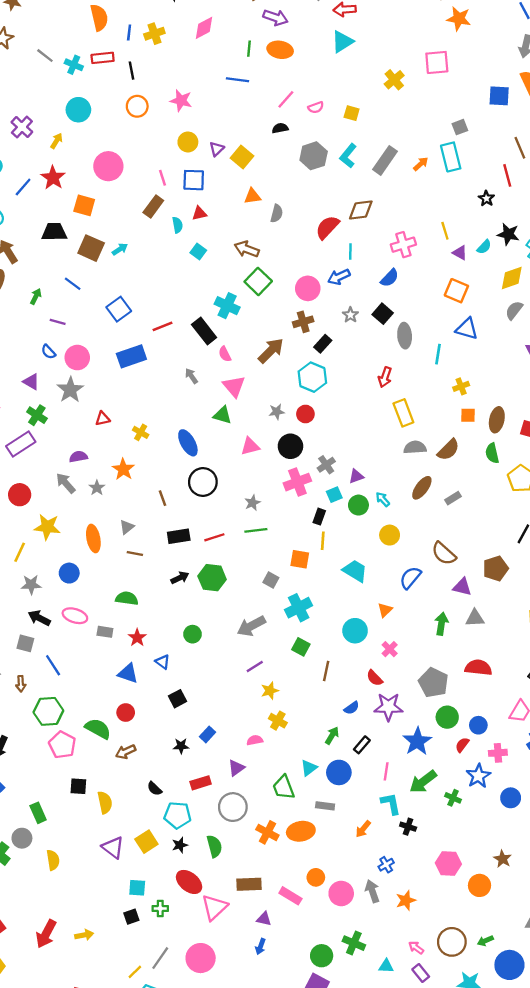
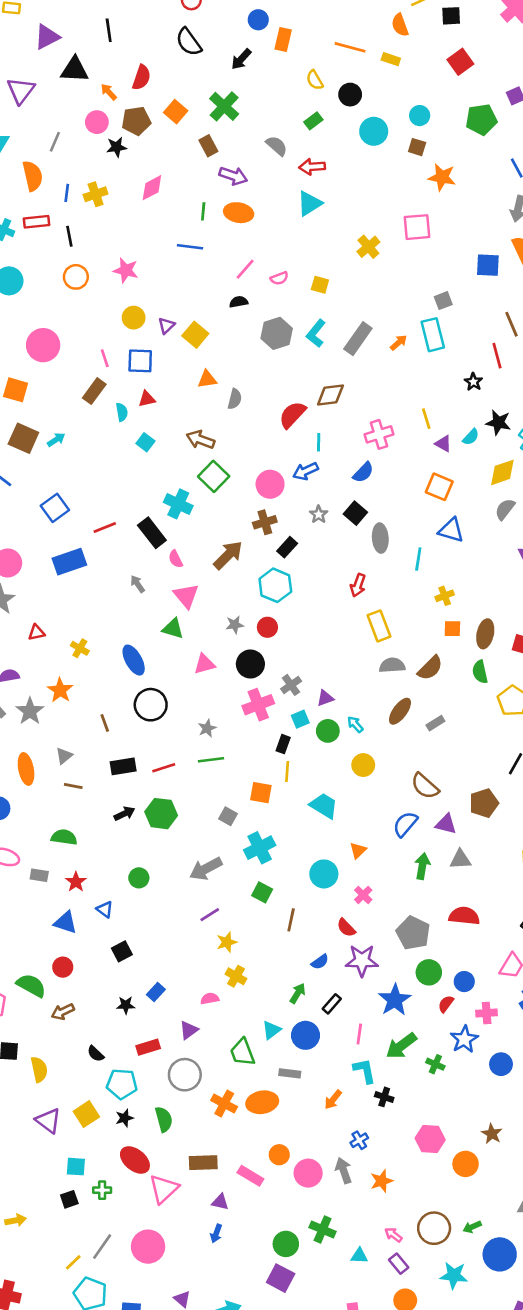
gray star: (97, 488) -> (30, 711), size x1.5
blue semicircle: (410, 578) -> (405, 824), moved

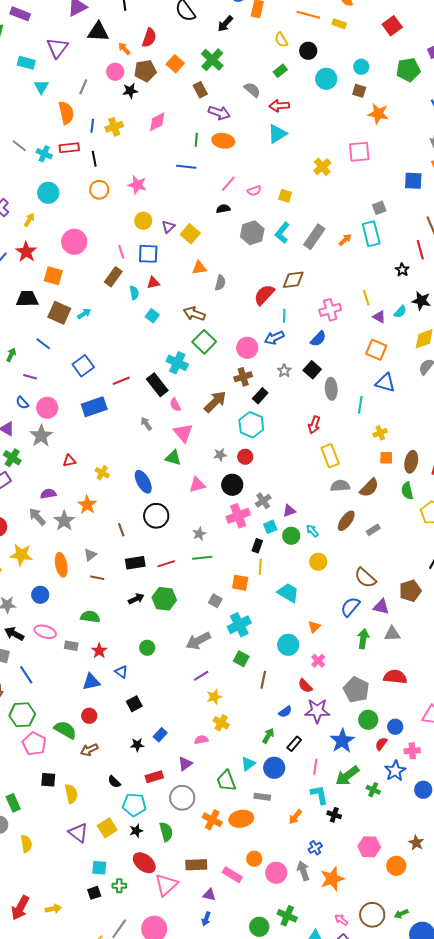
blue triangle: (65, 922) -> (91, 682), turned -30
orange star: (382, 1181) -> (332, 879), size x1.4

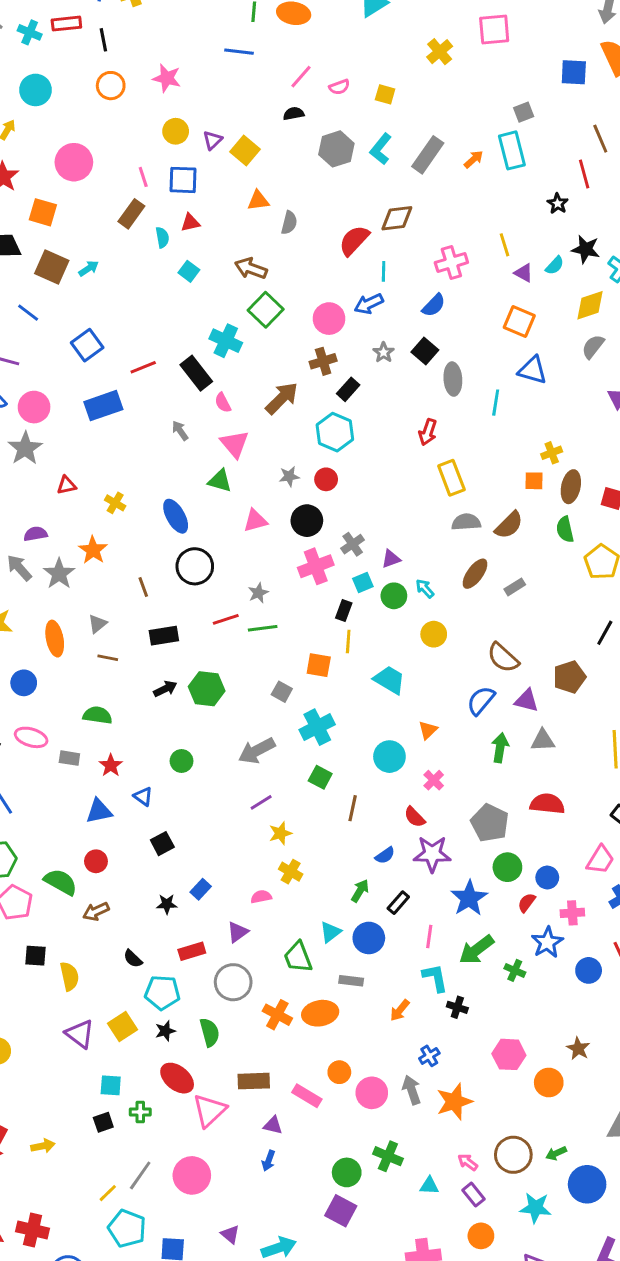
yellow cross: (380, 433) -> (552, 453), moved
red line: (166, 564) -> (226, 619), moved

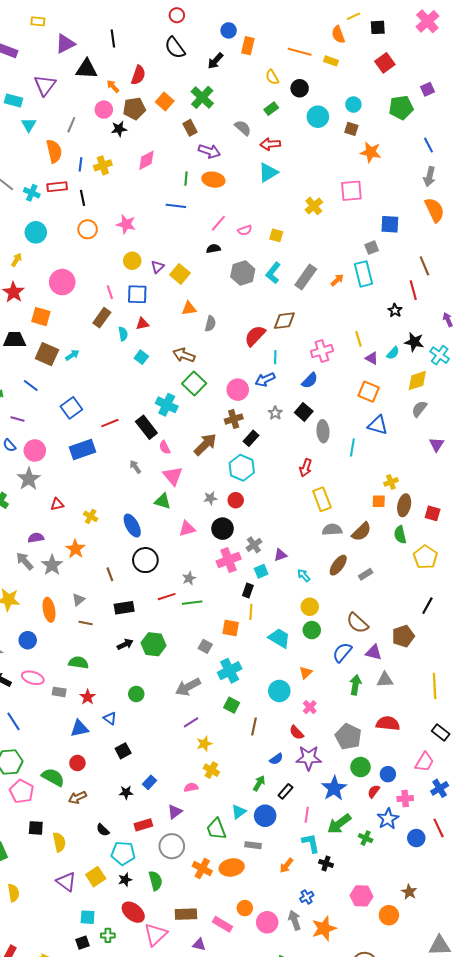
blue square: (574, 72) -> (390, 224), moved
green circle: (394, 596) -> (312, 630), moved

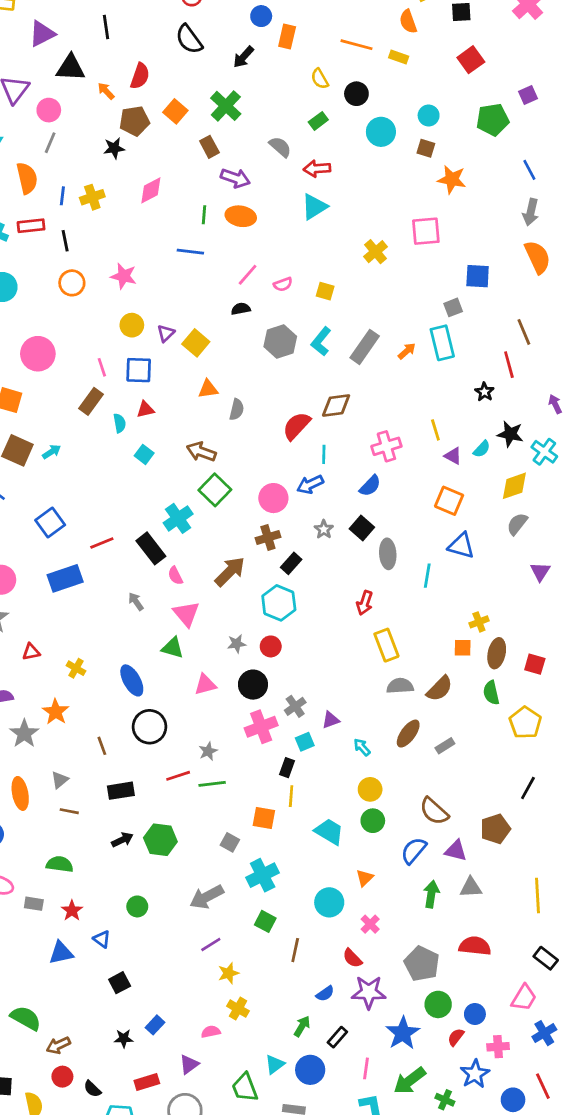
pink circle: (104, 110) -> (49, 110), moved
cyan cross: (167, 405) -> (178, 518), turned 30
red circle: (77, 763) -> (62, 1077), moved

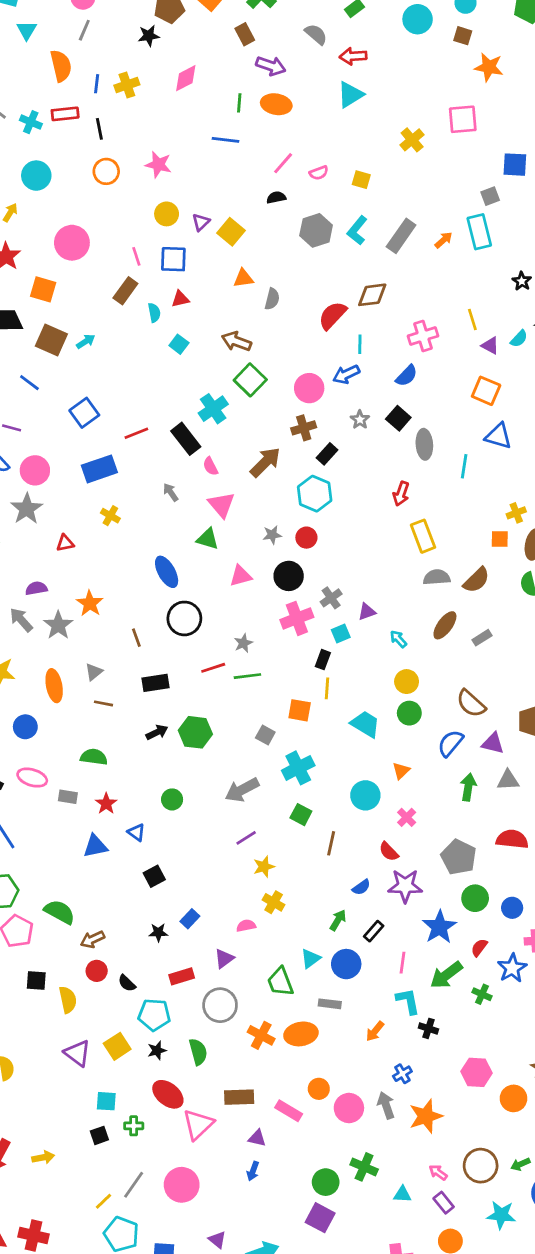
yellow cross: (76, 668) -> (110, 516), moved
red semicircle: (456, 1037) -> (479, 948), moved

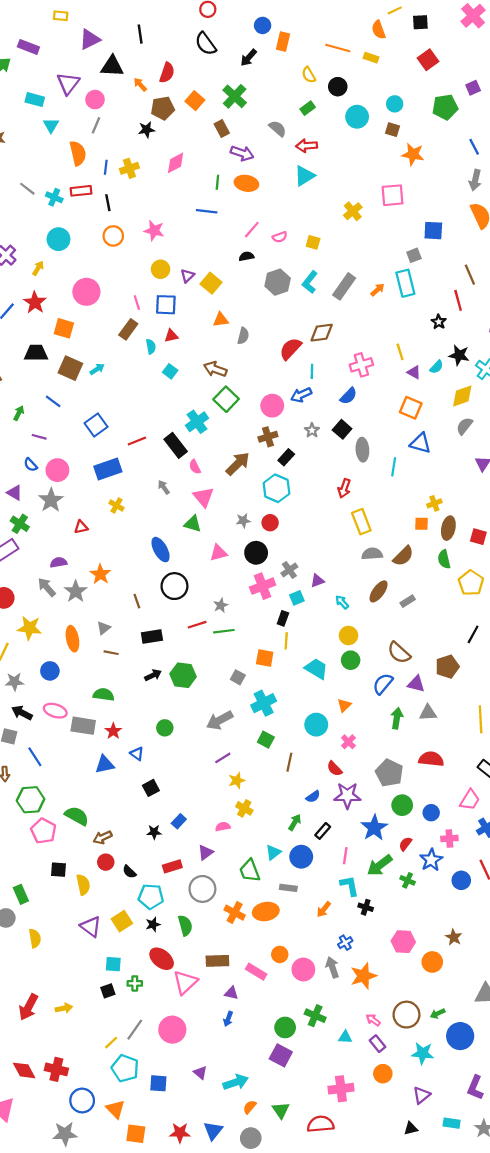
gray rectangle: (68, 797) -> (83, 726), size x1.6

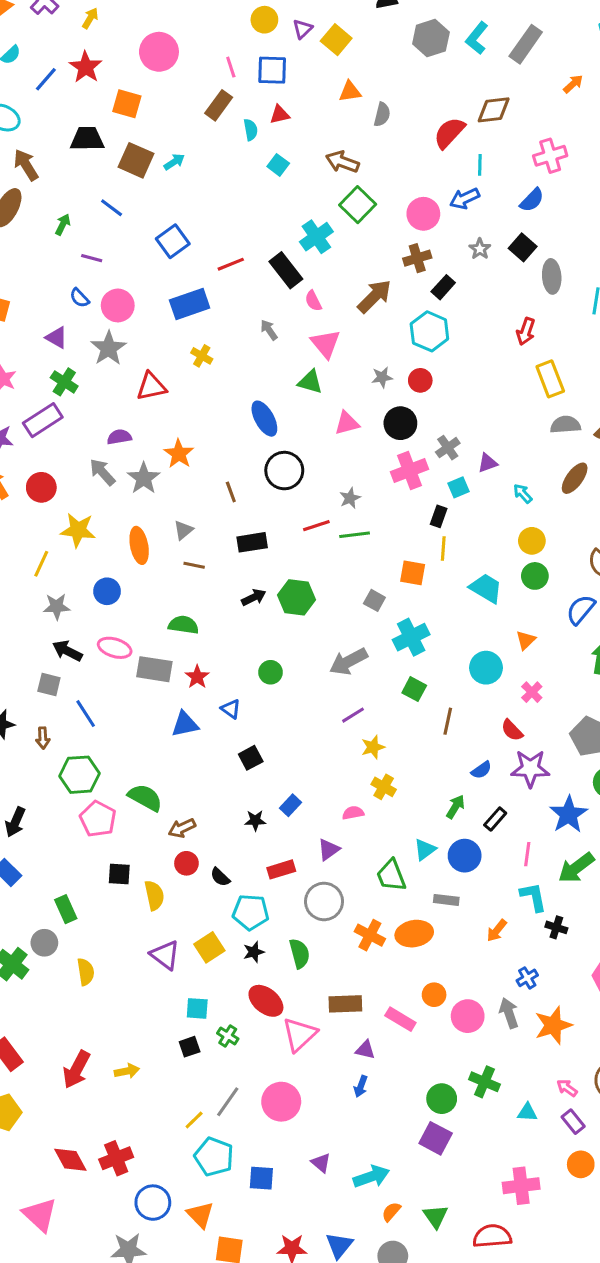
orange arrow: (377, 290) -> (573, 84), moved
red triangle: (81, 527) -> (151, 386), size x1.5
green cross: (135, 983) -> (228, 1036), turned 32
red cross: (56, 1069) -> (116, 1158), turned -35

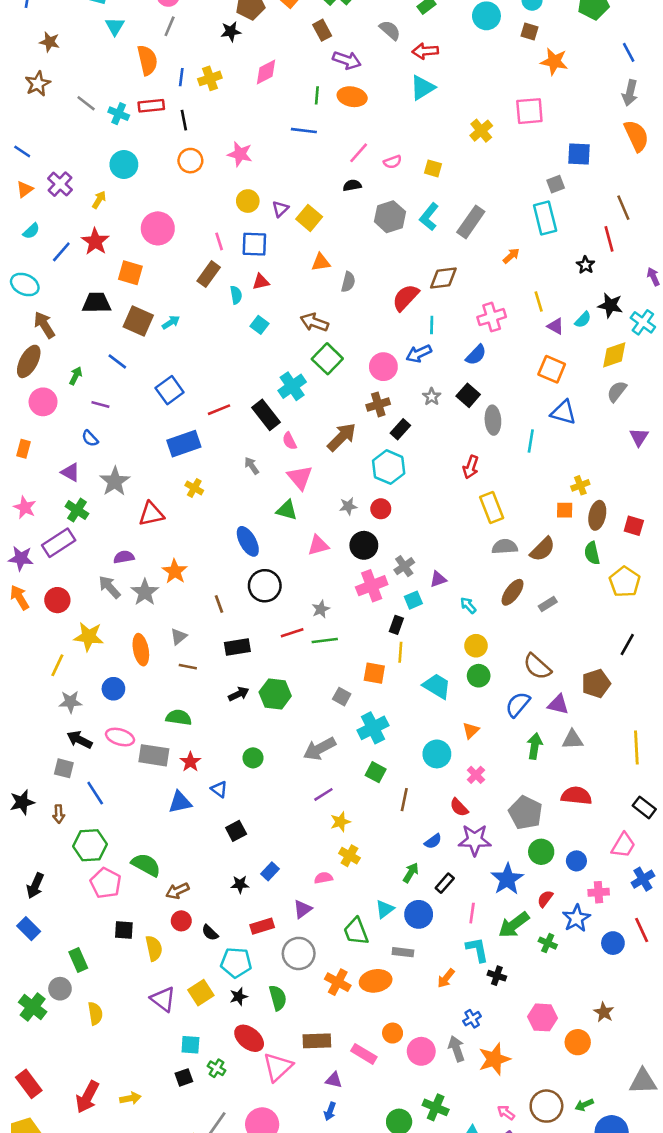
pink circle: (118, 305) -> (43, 402), moved

